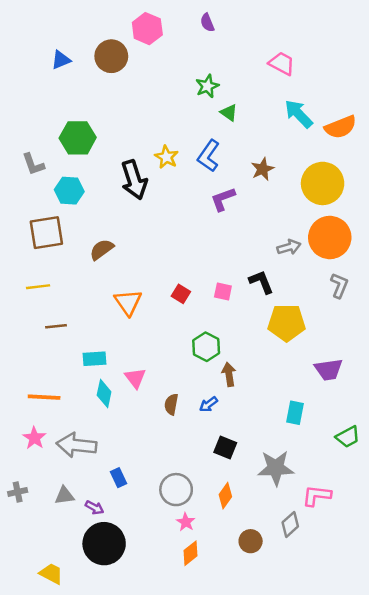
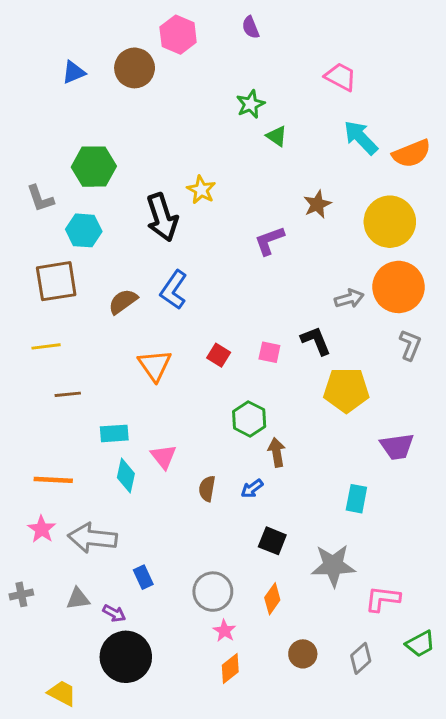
blue L-shape: (209, 156) -> (174, 290), moved
green trapezoid: (348, 437) -> (420, 644), moved
gray diamond: (290, 524) -> (361, 658), moved

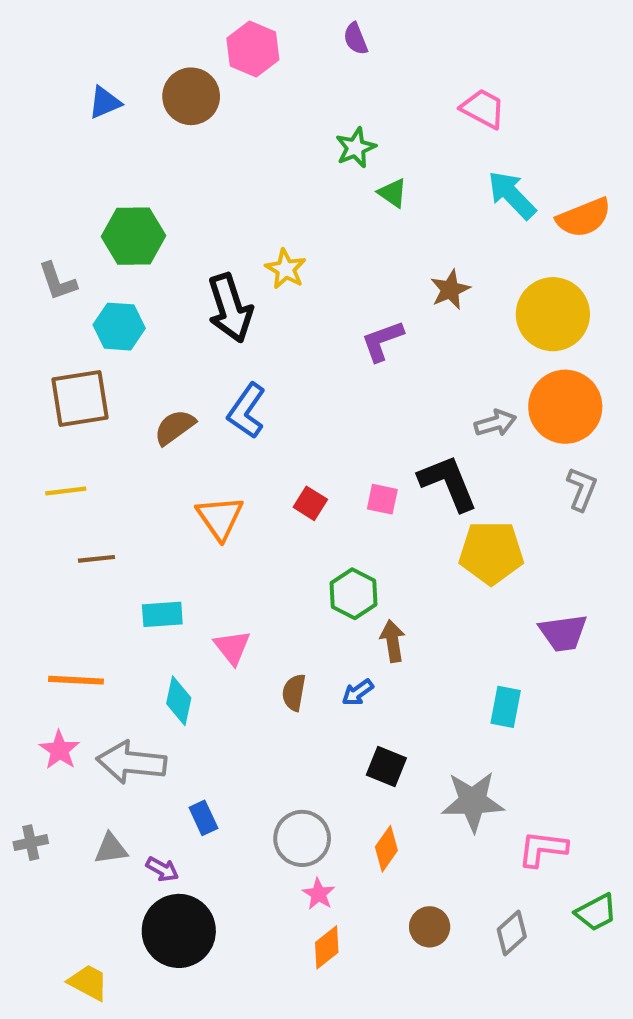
black L-shape: (316, 341) -> (448, 483), size x1.4
cyan diamond: (126, 476) -> (179, 701), moved

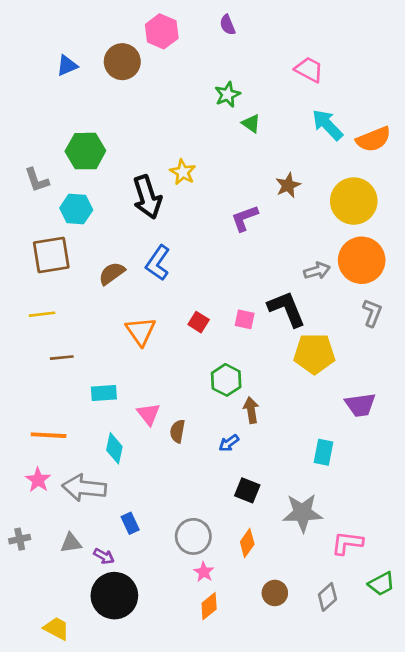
brown semicircle: (294, 692) -> (178, 431), moved

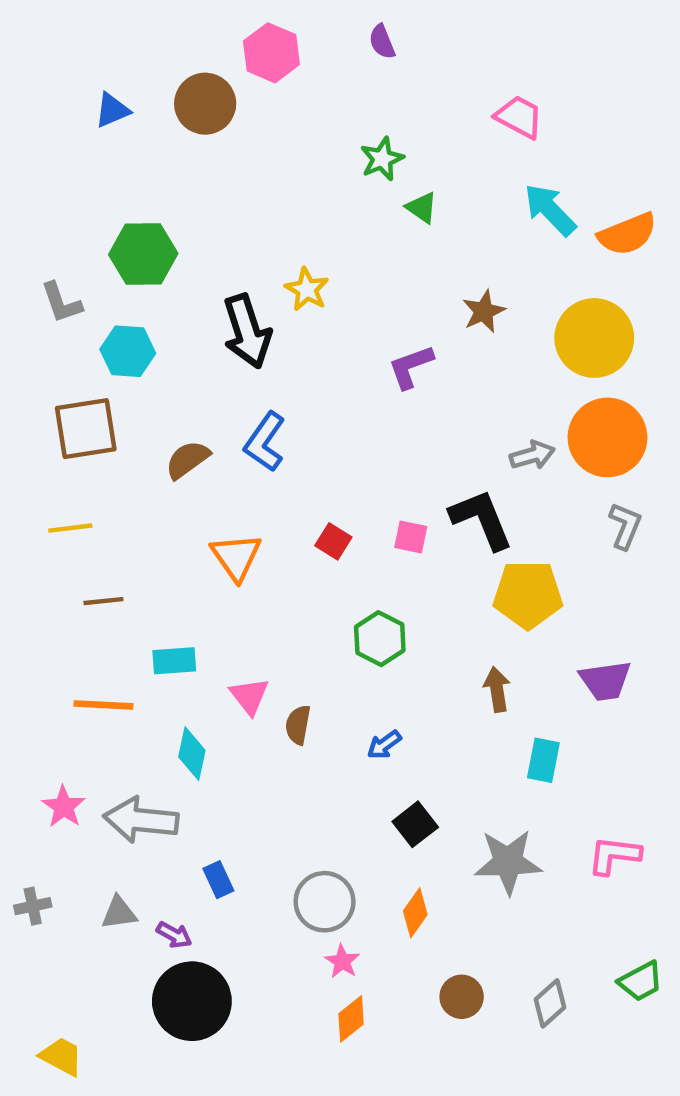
brown arrow: (251, 410) -> (497, 689), moved
orange line: (49, 435) -> (103, 705), moved
black square: (247, 490) -> (415, 824), turned 30
pink L-shape: (347, 543) -> (614, 855), moved
yellow trapezoid: (57, 628) -> (61, 1056), moved

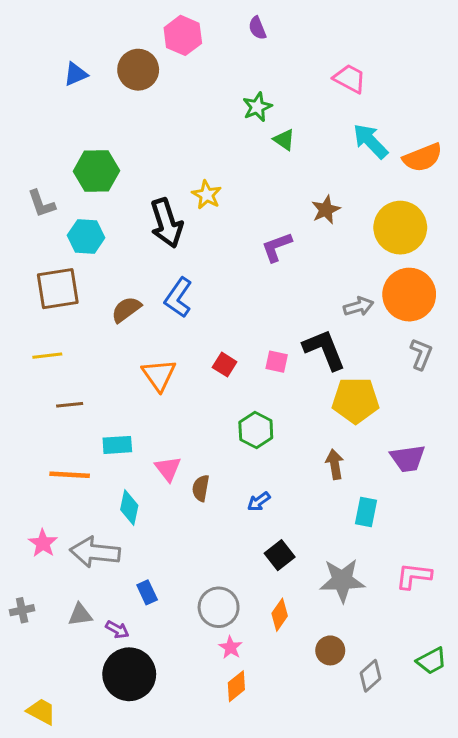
brown circle: (462, 997) -> (330, 650), moved

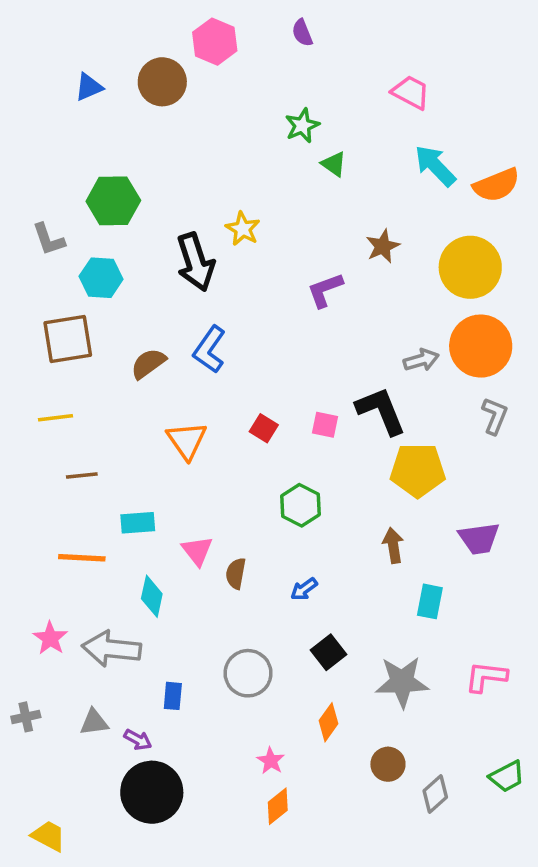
blue rectangle: (147, 592) -> (173, 696), turned 30
gray circle: (219, 607) -> (248, 673), moved

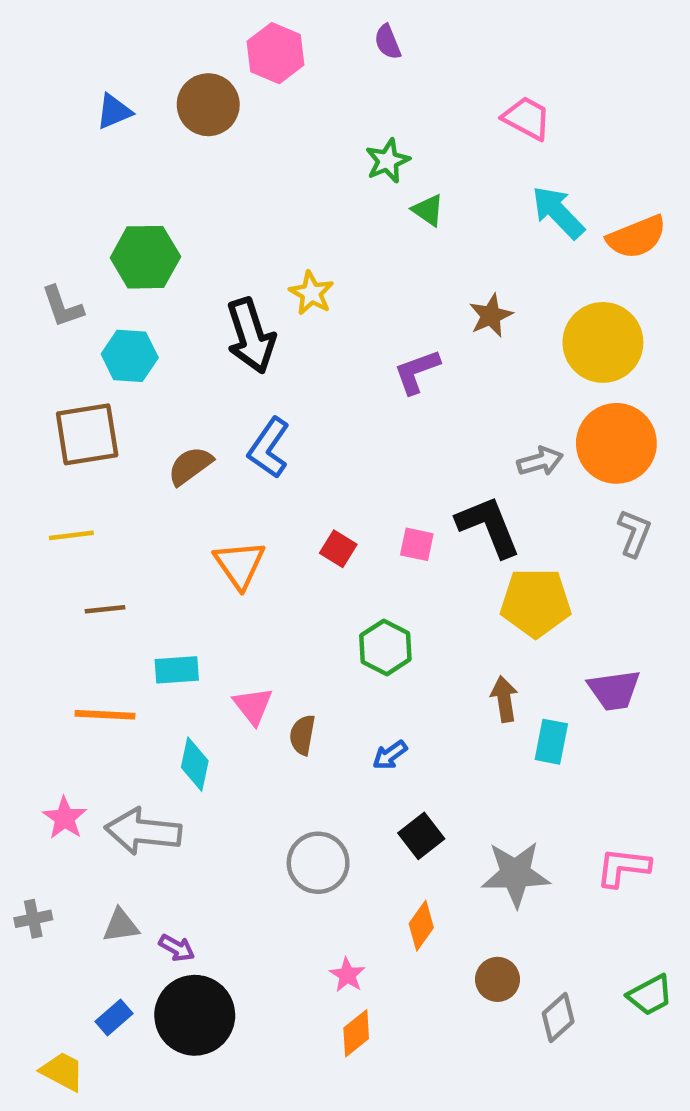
cyan rectangle: (430, 601) -> (551, 742), moved
blue rectangle: (173, 696) -> (114, 1018), moved, turned 44

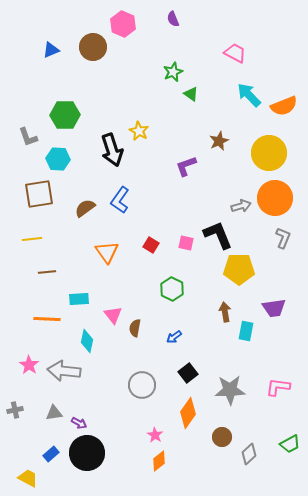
orange diamond: (421, 926) -> (188, 413), size x1.4

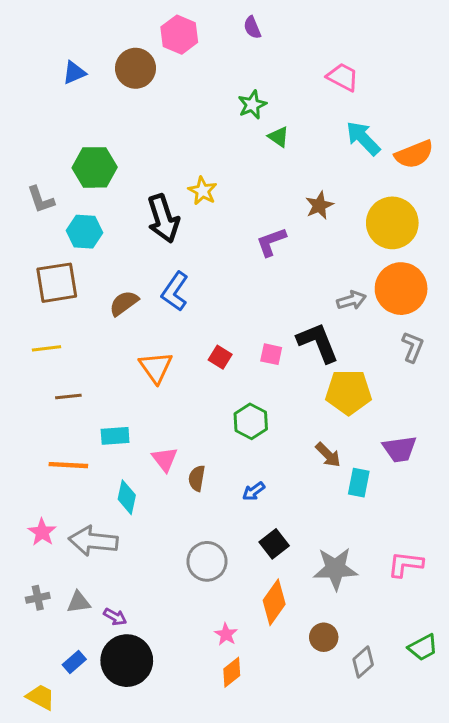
brown arrow: (225, 312) -> (328, 455), turned 144
gray cross: (15, 410) -> (38, 598), moved

